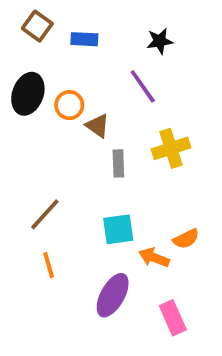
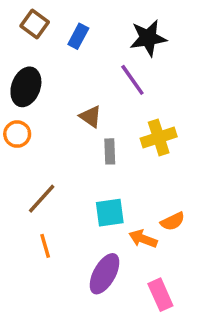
blue rectangle: (84, 39) -> (78, 36), turned -65
black star: (160, 41) -> (148, 38), size x1.5
orange circle: (69, 105) -> (17, 134), moved

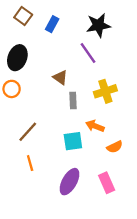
orange arrow: (143, 239) -> (95, 126), moved
pink rectangle: (160, 295) -> (107, 183), moved

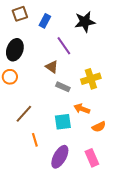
brown square: (23, 16) -> (20, 14), turned 35
purple line: (88, 53) -> (64, 46), moved
gray rectangle: (73, 101) -> (63, 87), turned -64
orange line: (30, 163) -> (35, 140), moved

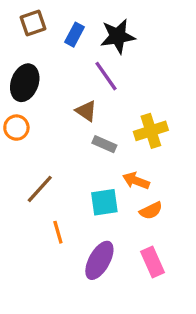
black star: (85, 22) -> (118, 36), moved
orange semicircle: (99, 127) -> (151, 211), moved

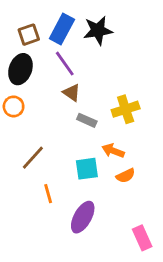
brown square: (33, 23) -> (29, 35), moved
blue rectangle: (75, 35) -> (62, 29), size x1.5
purple line: (106, 76) -> (65, 64), moved
pink rectangle: (153, 262) -> (142, 238), moved

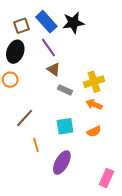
blue rectangle: (62, 29) -> (46, 22), turned -70
orange arrow: (113, 151) -> (94, 104), moved
pink rectangle: (142, 238) -> (106, 178), turned 48

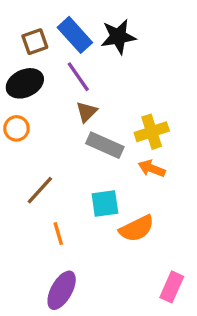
black ellipse: (15, 52) -> (25, 83), turned 45
brown triangle: (54, 69) -> (87, 112), turned 40
gray rectangle: (65, 90) -> (105, 145), size x1.5
orange semicircle: (94, 131) -> (137, 229), moved, size x1.5
purple ellipse: (62, 162) -> (62, 290), moved

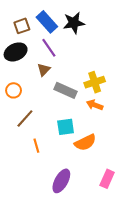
brown triangle: (87, 112) -> (44, 70), moved
orange circle: (17, 128) -> (14, 90), moved
purple ellipse: (62, 290) -> (61, 181), moved

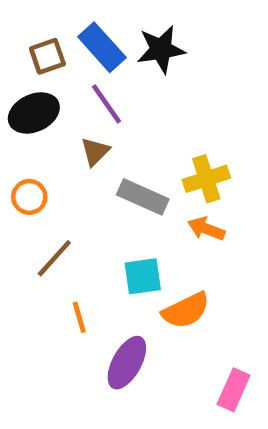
purple ellipse: (61, 181) -> (127, 363), moved

